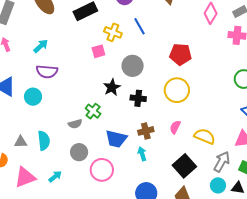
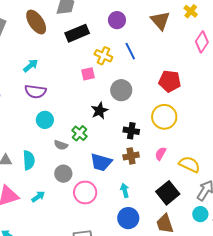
cyan circle: (33, 97) -> (45, 120), moved
black cross: (138, 98) -> (131, 131), moved
gray semicircle: (75, 124) -> (61, 145), turned 32
cyan arrow: (142, 154) -> (125, 190), moved

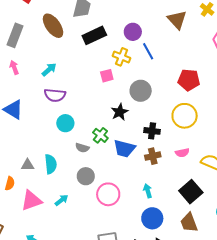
purple circle: (117, 20) -> (133, 32), moved
pink semicircle: (161, 154) -> (182, 153), turned -128
blue trapezoid: (101, 162) -> (124, 149), moved

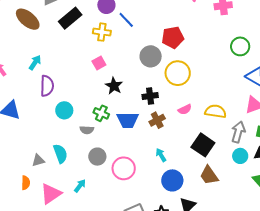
pink square: (107, 76) -> (99, 63), moved
gray circle: (141, 91) -> (151, 56), moved
purple semicircle: (55, 95) -> (47, 86), turned -80

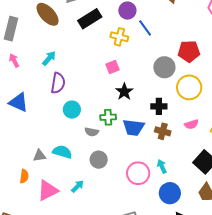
green cross: (101, 113) -> (108, 117), turned -35
brown cross: (157, 120) -> (163, 131), turned 35
cyan semicircle: (60, 154) -> (62, 152), turned -60
pink circle: (124, 168) -> (138, 173), moved

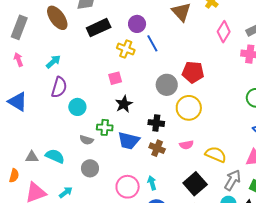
cyan circle: (72, 110) -> (77, 107), moved

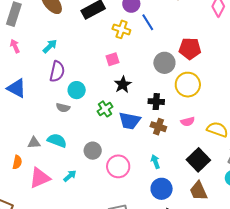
green cross: (105, 127) -> (105, 109), turned -35
gray semicircle: (87, 140) -> (63, 108), moved
pink circle: (128, 187) -> (118, 166), moved

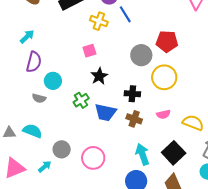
gray circle: (93, 151) -> (62, 149), moved
cyan arrow: (155, 162) -> (142, 154), moved, size x1.5

